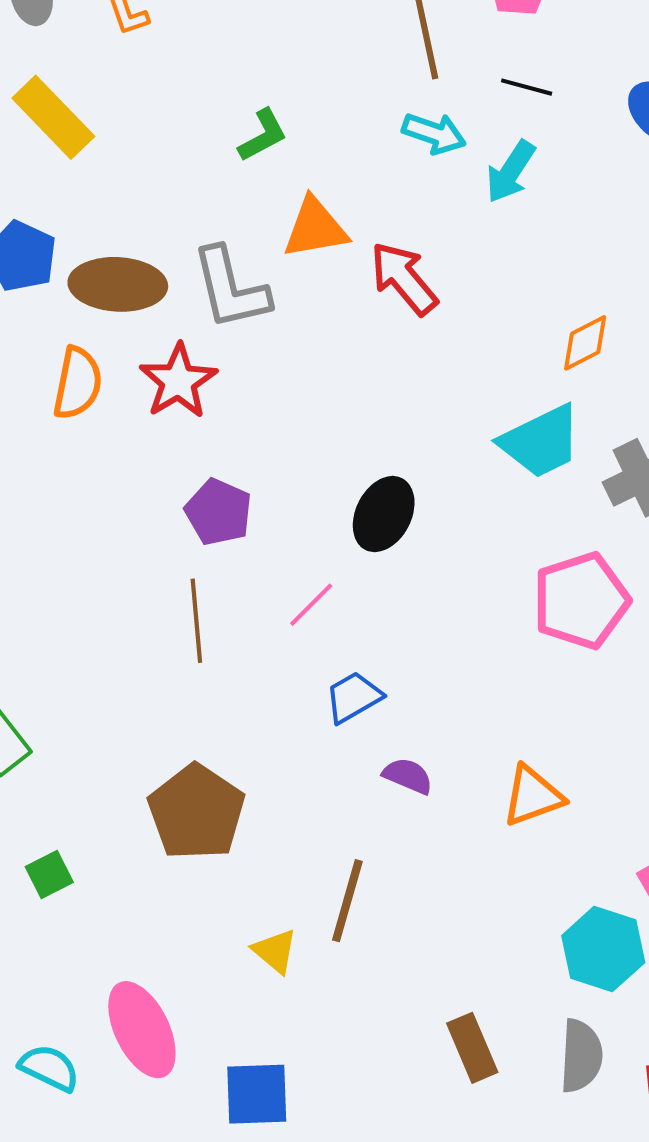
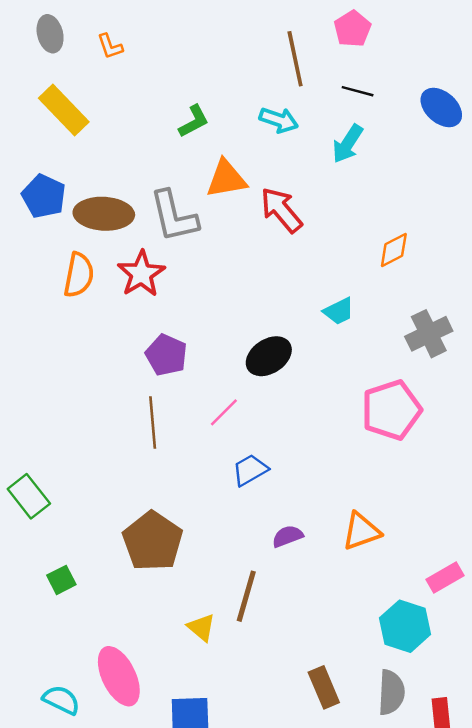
cyan arrow: (434, 133) -> (279, 120), moved
cyan trapezoid: (541, 442) -> (339, 311), moved, size x0.6
black ellipse: (384, 514) -> (269, 356), turned 30
purple semicircle: (408, 776) -> (288, 536), moved, turned -44

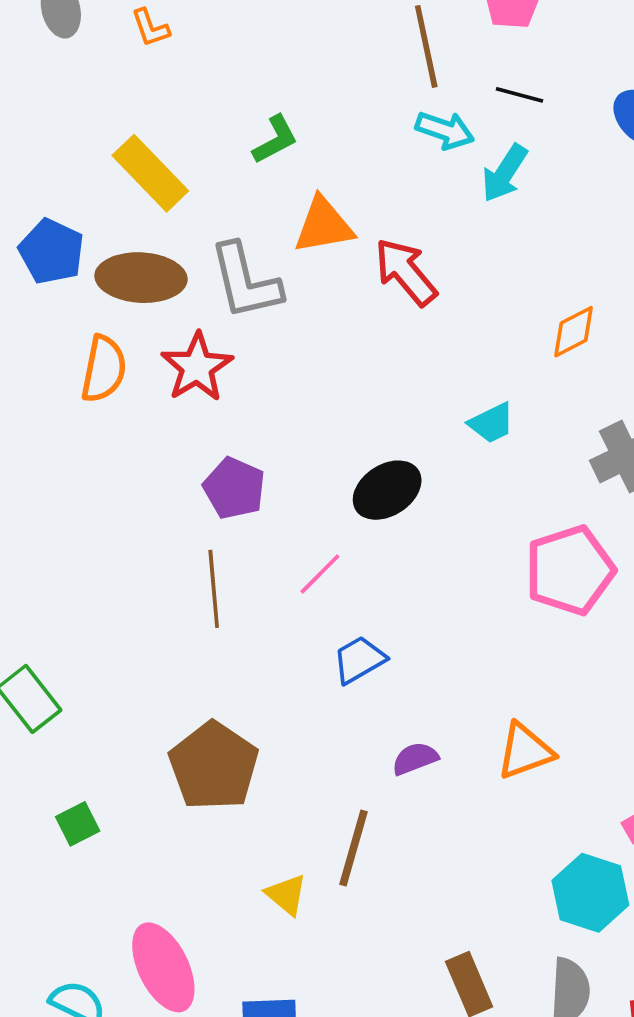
yellow rectangle: (64, 110) -> (150, 173), moved
cyan arrow: (279, 120) -> (445, 130), moved

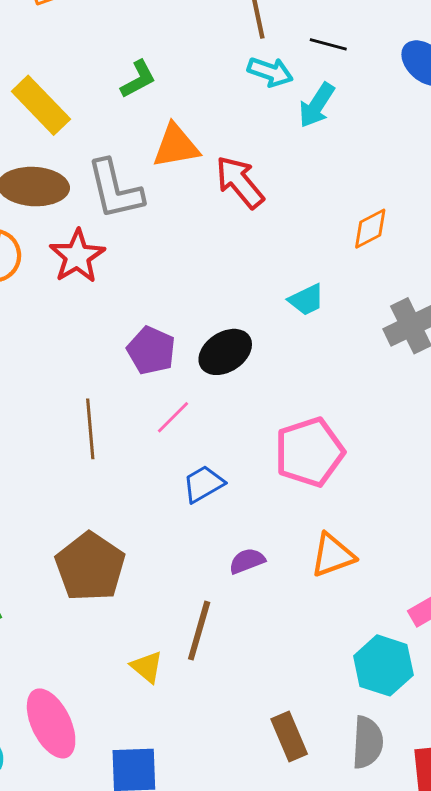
purple pentagon: (234, 488) -> (151, 350), moved
pink pentagon: (570, 570) -> (309, 452), moved

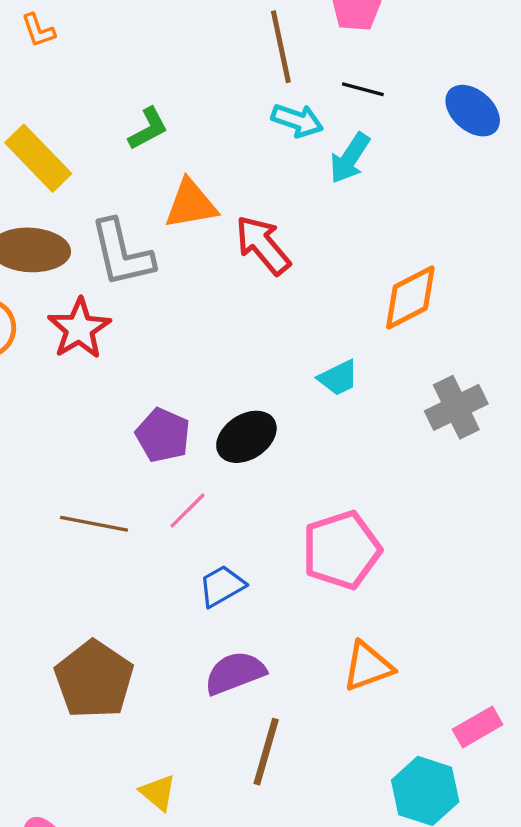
orange diamond: (370, 229) -> (410, 297), size x1.4
brown line: (90, 429) -> (94, 524), turned -74
purple semicircle: (247, 561) -> (235, 673), moved, size x1.5
brown line: (199, 631) -> (266, 752), moved

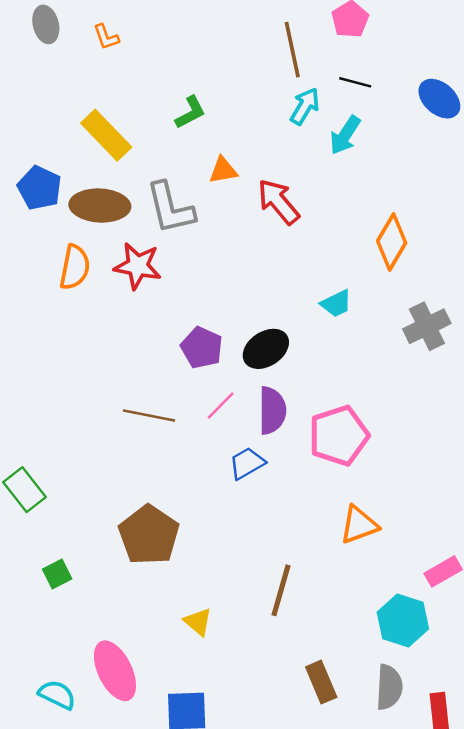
cyan arrow: (297, 120) -> (305, 106), turned -78
orange triangle: (191, 204) -> (223, 170), size x0.7
orange diamond: (410, 297) -> (392, 242), turned -32
red star: (79, 329) -> (138, 266), turned -30
purple semicircle: (235, 673) -> (272, 410), moved, turned 111

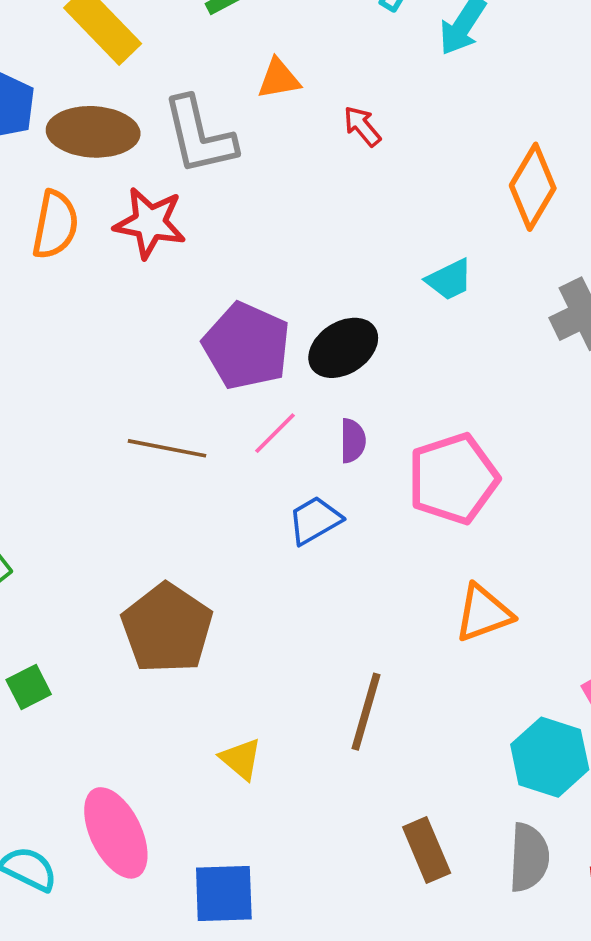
red arrow: (278, 202) -> (362, 126), size x0.6
purple pentagon: (202, 348) -> (247, 346), size x1.4
purple semicircle: (272, 410) -> (353, 441), size x0.6

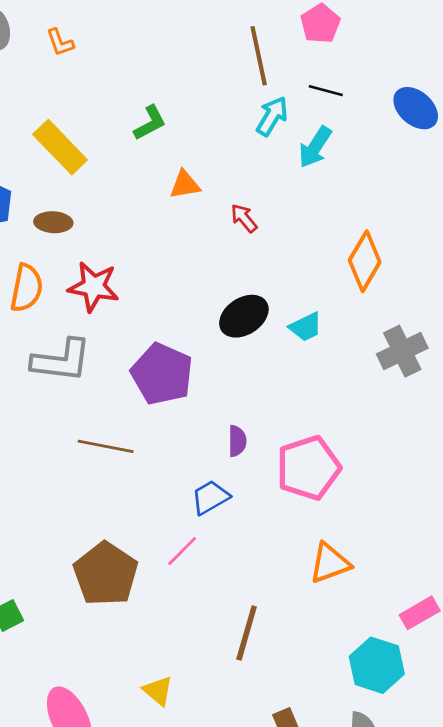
brown ellipse: (93, 132) -> (53, 222), size x0.6
gray L-shape: (199, 136) -> (61, 360), moved, turned -70
black ellipse: (343, 348) -> (244, 316), moved
pink line: (275, 433) -> (182, 551), moved
yellow triangle: (241, 759) -> (158, 691), moved

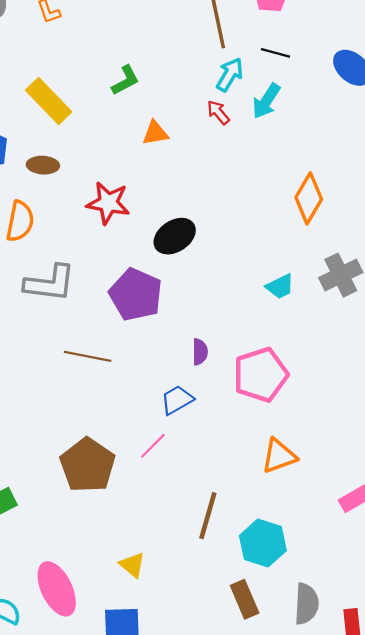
red arrow: (244, 218) -> (218, 112), moved
red star: (94, 287) -> (108, 203), moved
black ellipse: (244, 316) -> (175, 236), moved
cyan trapezoid: (306, 327) -> (280, 287), moved
cyan hexagon: (377, 665) -> (263, 543), moved

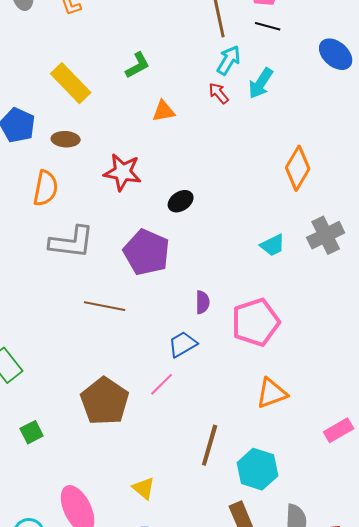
black line: (275, 53) -> (268, 26), moved
black ellipse: (175, 236) -> (181, 201), size x0.7

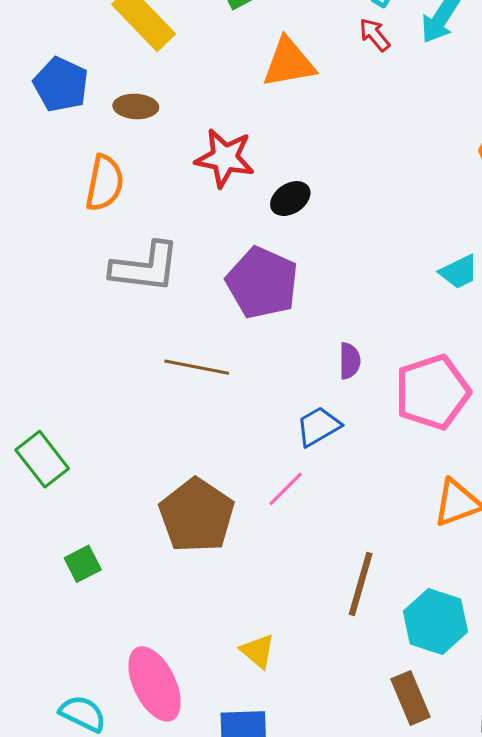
orange triangle: (164, 111) -> (289, 63), size x1.5
black ellipse: (181, 201) -> (290, 199), moved

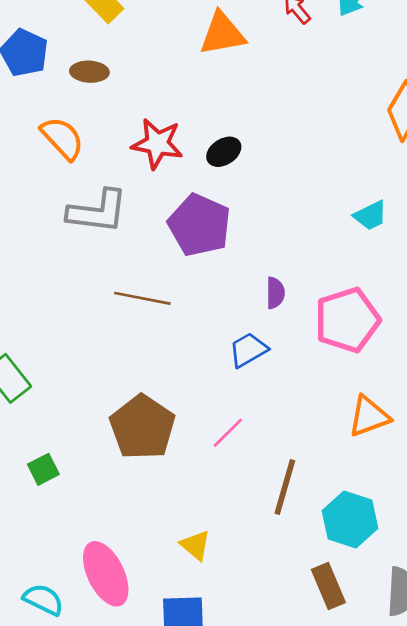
red star: (225, 158) -> (157, 144), moved
orange semicircle: (105, 183) -> (62, 138), turned -54
pink line: (286, 489) -> (228, 433), moved

